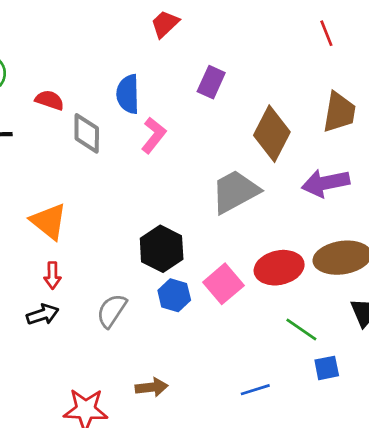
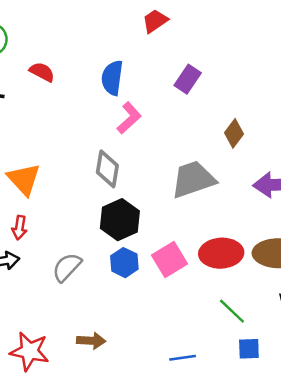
gray diamond: (87, 133) -> (107, 169), moved
brown diamond: (272, 134) -> (234, 133), size x0.6

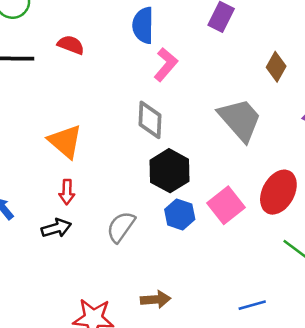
red semicircle: (42, 72) -> (71, 45), moved
gray trapezoid: (193, 179) -> (240, 120), turned 75
red ellipse: (221, 253) -> (278, 192), turned -51

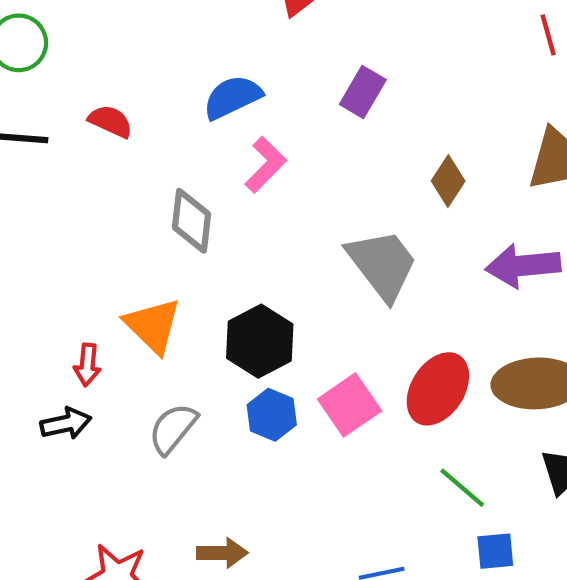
blue semicircle: (143, 25) -> (232, 97), turned 60
gray diamond: (150, 120) -> (192, 221), moved
orange triangle: (65, 141) -> (153, 325), moved

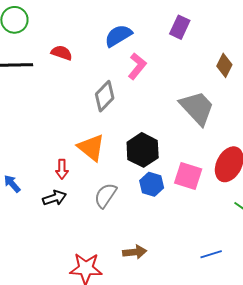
gray diamond: (192, 221) -> (105, 96), turned 44
pink square: (350, 405) -> (188, 176), turned -32

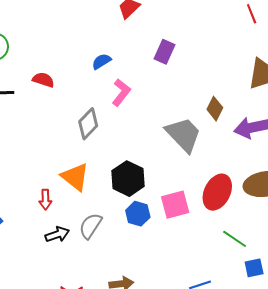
blue semicircle: (118, 36) -> (101, 61), size x0.7
brown diamond: (224, 65) -> (215, 109), moved
pink square: (188, 176) -> (175, 205), turned -32
black arrow: (54, 198) -> (57, 234), moved

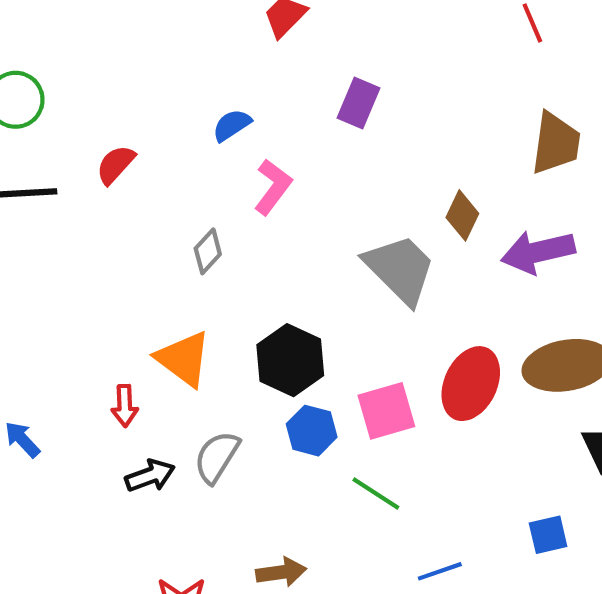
red semicircle: (43, 80) -> (116, 165), turned -65
gray diamond: (88, 124) -> (208, 251), size x0.7
green line: (235, 239) -> (376, 494), moved

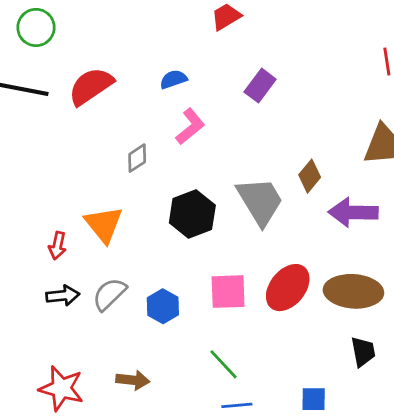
red semicircle: (116, 165) -> (91, 86), size x1.6
black hexagon: (290, 360) -> (192, 214), moved
blue hexagon: (312, 431) -> (163, 306), moved
green line: (376, 494) -> (223, 364), moved

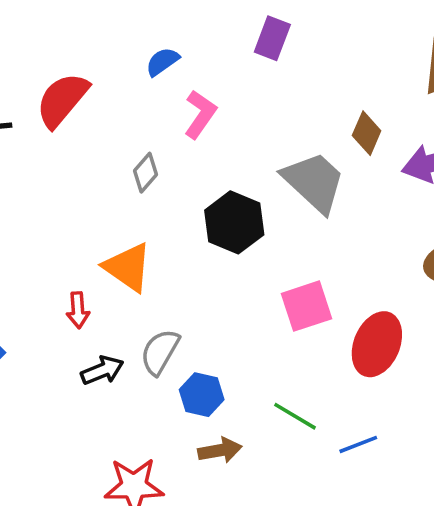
red ellipse: (288, 288) -> (377, 344), moved
blue hexagon: (163, 306) -> (202, 395), moved
green line: (223, 364) -> (295, 416), moved

